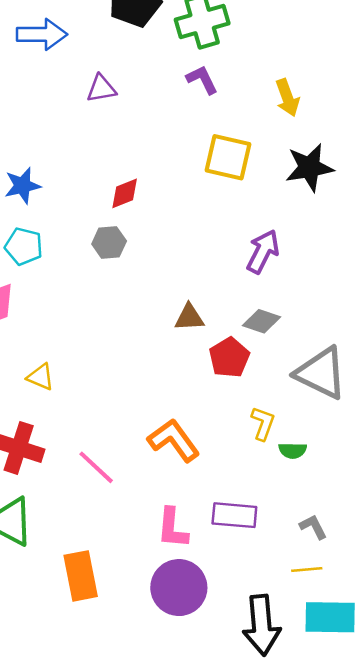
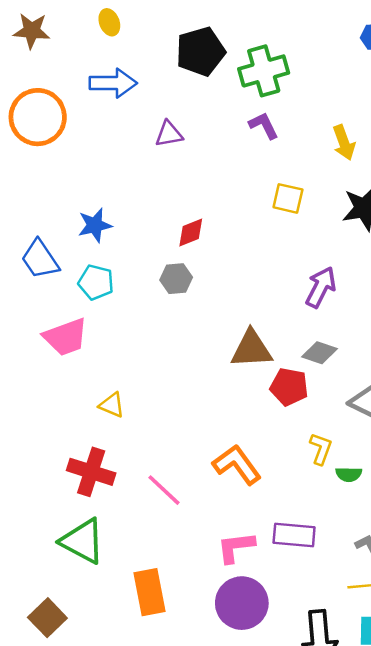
yellow square: (228, 157) -> (288, 198), size x0.7
brown triangle: (189, 317) -> (252, 349), size x1.5
red pentagon: (229, 357) -> (289, 387), turned -30
pink L-shape: (172, 528) -> (236, 547), turned 78

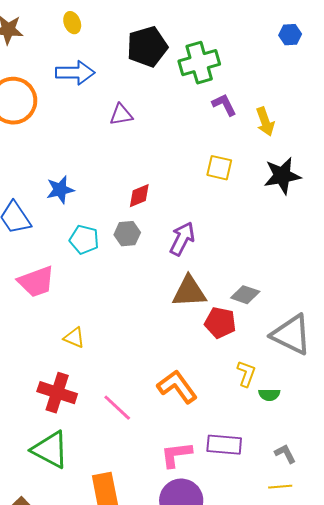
purple L-shape: (264, 126) -> (224, 105), moved
cyan pentagon: (96, 282) -> (84, 240), moved
purple arrow: (321, 287) -> (182, 239), moved

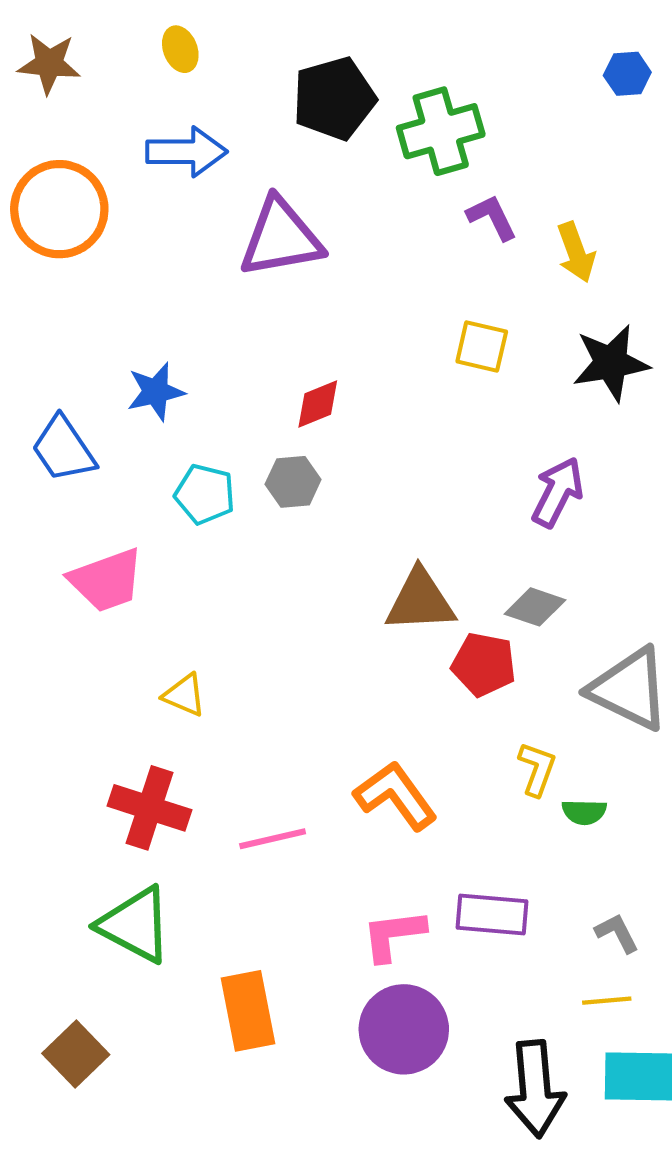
purple triangle: (121, 115) -> (281, 238), size x1.8
purple arrow: (182, 239) -> (558, 492), moved
pink line: (117, 408) -> (273, 839), turned -56

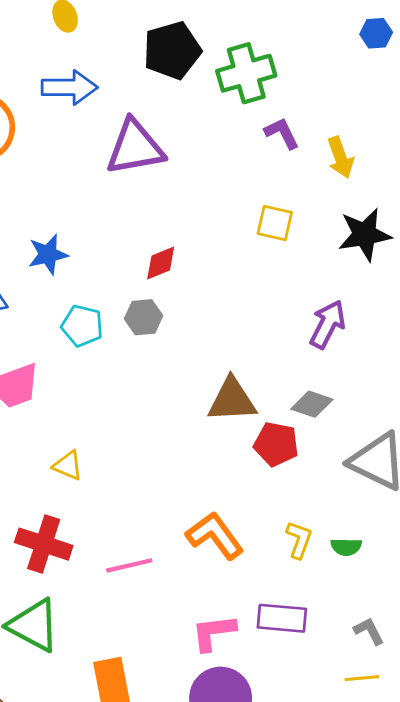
yellow L-shape: (537, 769) -> (299, 540), moved

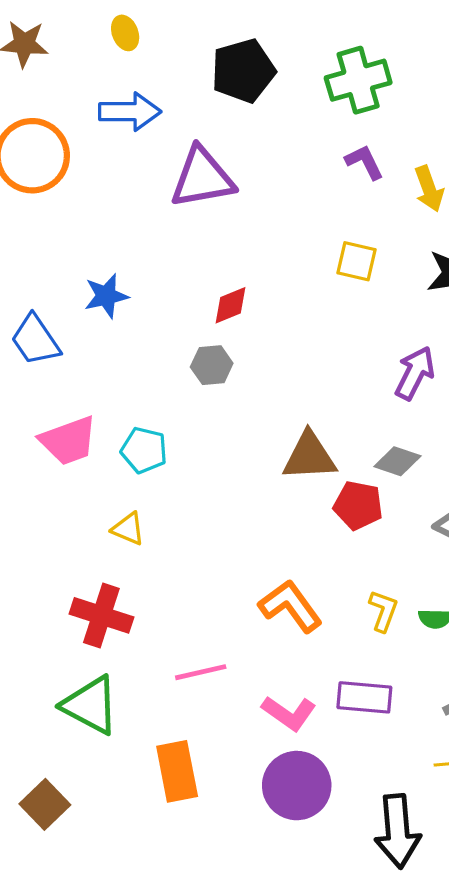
green cross: (246, 73) -> (358, 80), moved
cyan pentagon: (82, 326) -> (144, 450), moved
pink line: (129, 565) -> (201, 672), moved
pink L-shape: (213, 632) -> (289, 713), turned -138

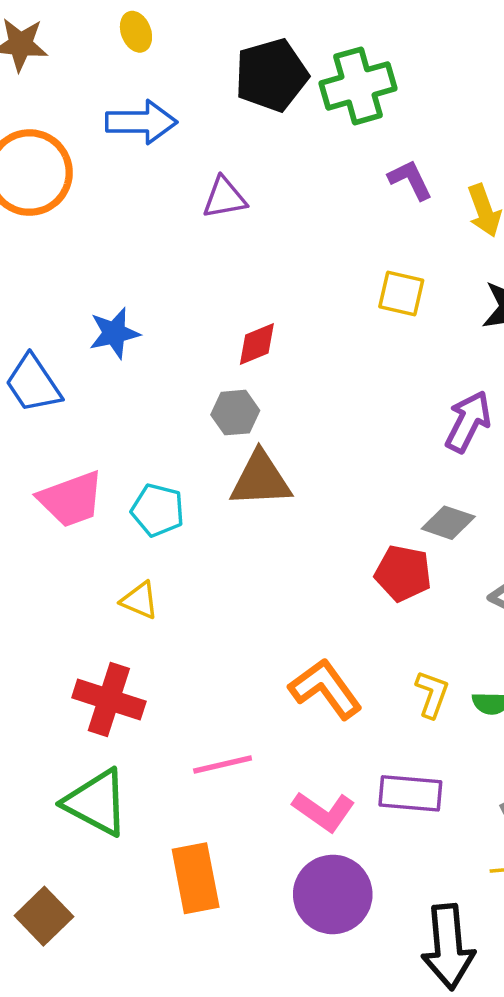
green cross: (358, 80) -> (358, 86), moved
purple triangle: (202, 178) -> (224, 198), size x0.6
brown triangle: (309, 456) -> (261, 479), moved

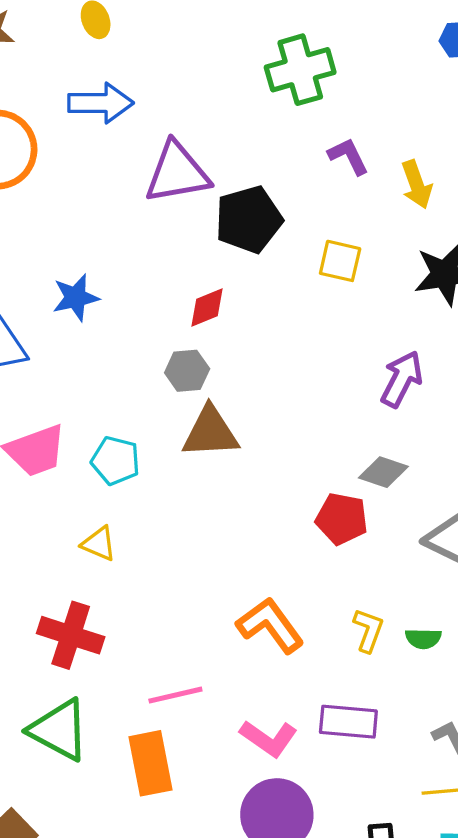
black pentagon: (271, 75) -> (249, 219), moved
purple triangle: (224, 198) -> (177, 173), size x1.6
orange rectangle: (196, 878) -> (150, 763), moved

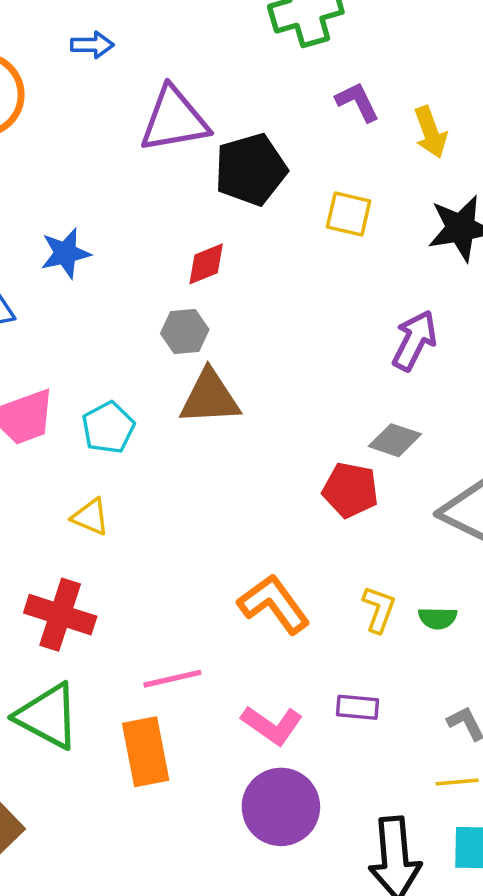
blue arrow: (101, 103) -> (92, 45), size x0.6
cyan pentagon: (116, 461) -> (108, 428), turned 30
purple rectangle: (348, 722) -> (357, 707), size x0.7

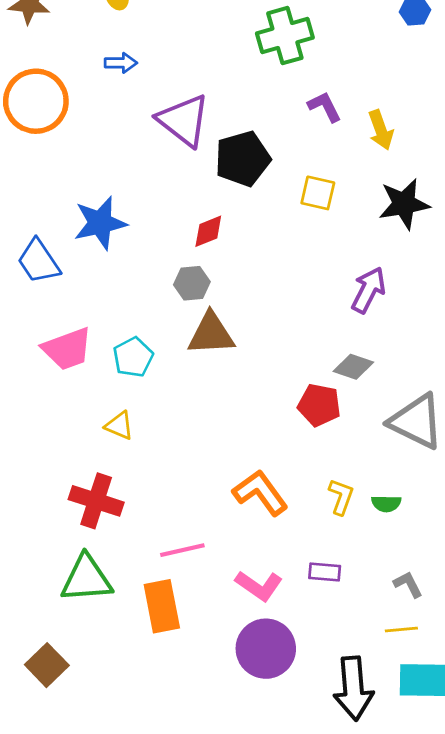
purple triangle: (174, 120) -> (184, 120), turned 48
blue star: (65, 253) -> (100, 223), size x1.4
green triangle: (48, 716) -> (87, 579), turned -32

